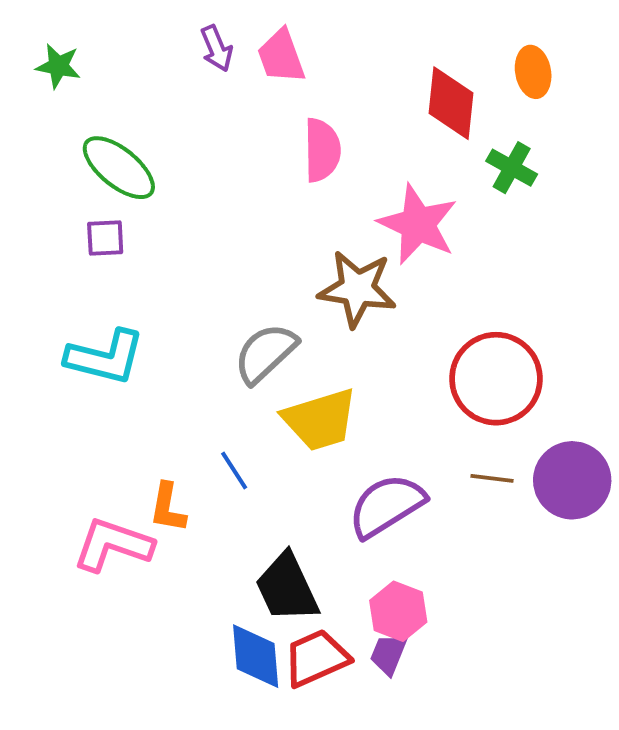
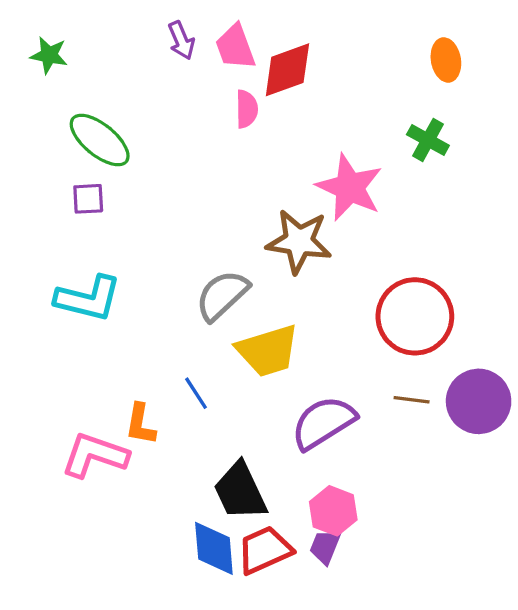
red diamond: (451, 103) -> (287, 70), moved, turned 64
pink semicircle: (322, 150) -> (247, 109), moved, size x0.7

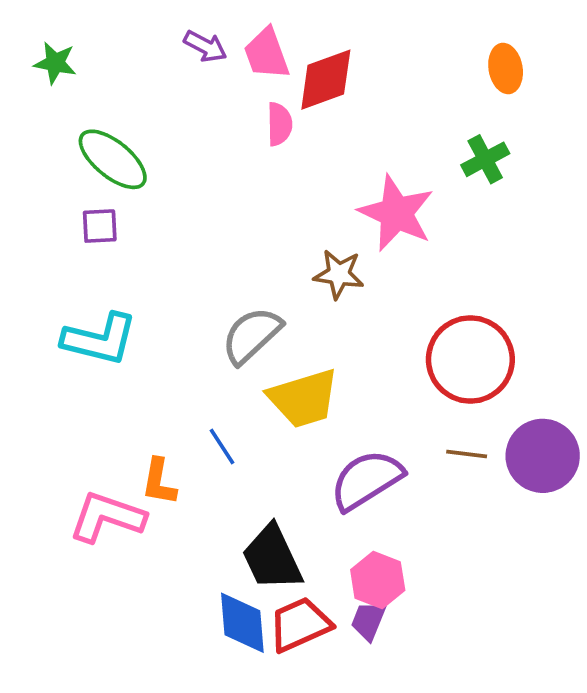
purple arrow: (181, 40) -> (205, 46), turned -39
green cross: (428, 140) -> (485, 159), turned 33
brown star: (299, 241) -> (339, 274), size x0.7

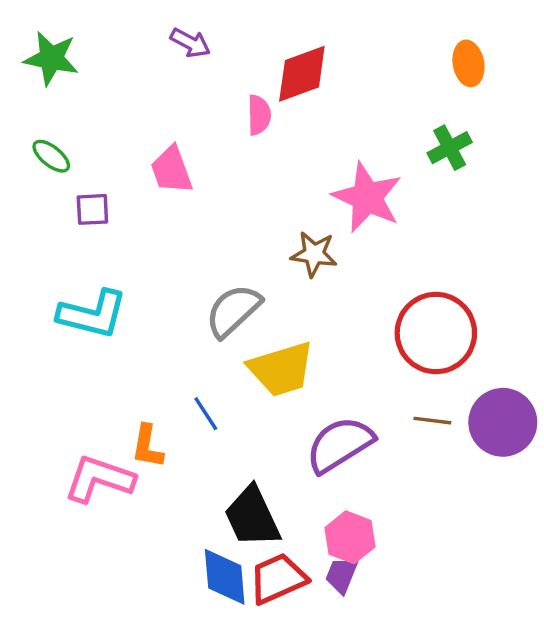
pink trapezoid: (266, 54) -> (171, 170), moved
green star: (55, 63) -> (51, 58), size x1.4
green ellipse: (113, 159) -> (51, 156), moved, size x0.6

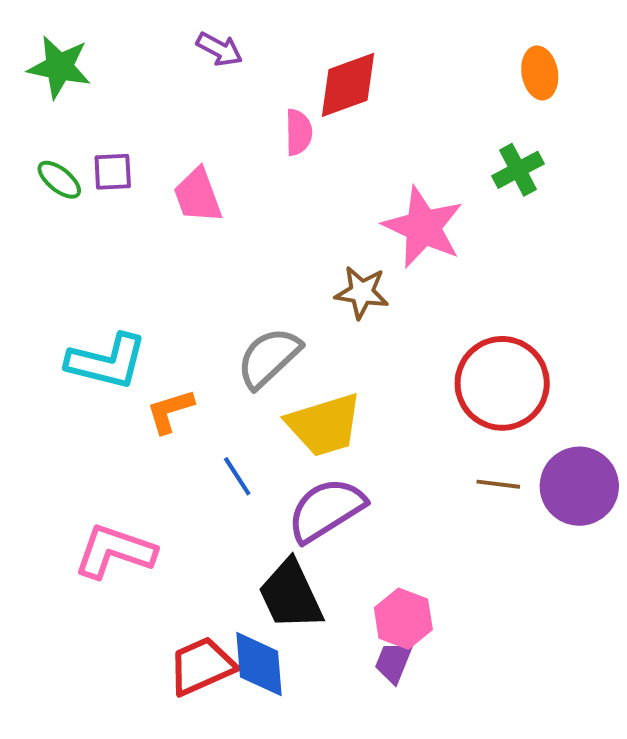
purple square: (92, 209) -> (113, 172), moved
purple semicircle: (340, 445) -> (326, 510), moved
orange L-shape: (147, 446) -> (170, 411), moved, turned 63
red trapezoid: (278, 579) -> (202, 666), moved

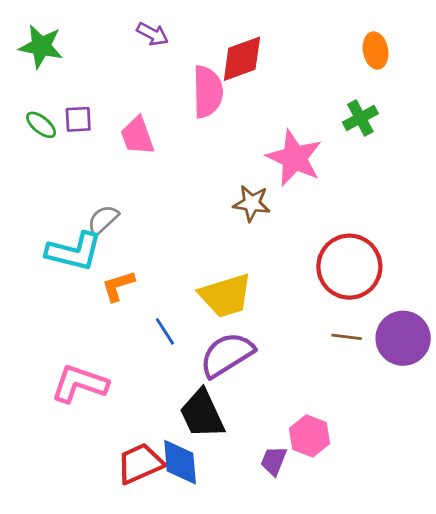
pink semicircle: (299, 132) -> (208, 92), size x1.6
gray semicircle: (269, 358) -> (103, 220), moved, size x0.7
pink hexagon: (403, 619) -> (309, 436), moved

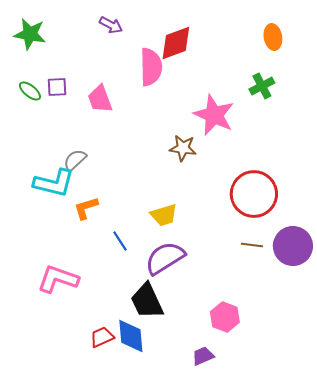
yellow trapezoid: (225, 296) -> (164, 215), size x0.7
purple trapezoid: (274, 461) -> (203, 356), moved, turned 45
red trapezoid: (140, 463) -> (102, 337), size x0.7

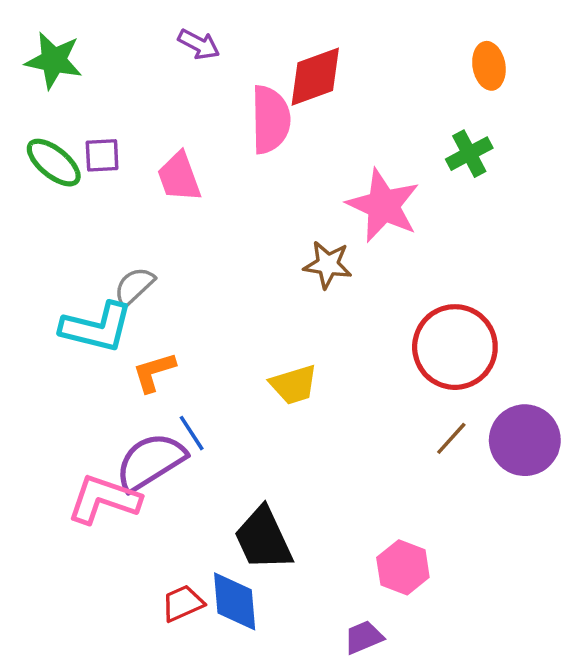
green ellipse: (30, 91) -> (54, 163), size x1.4
blue line: (120, 241) -> (192, 433), moved
brown line: (252, 245) -> (451, 438), turned -55
purple semicircle: (165, 258) -> (150, 462), moved

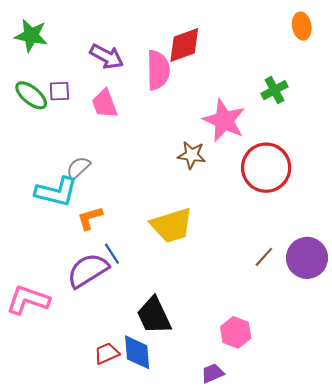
purple arrow: (199, 44) -> (107, 56), moved, size x1.4
orange ellipse: (489, 66) -> (302, 26), moved
red circle: (455, 347) -> (266, 168), moved
yellow trapezoid: (294, 385) -> (172, 225), size x1.5
pink L-shape: (104, 499) -> (28, 300), moved

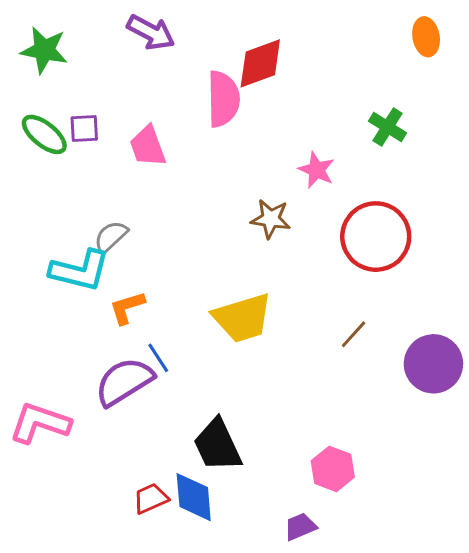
purple arrow: (107, 56) -> (151, 32), moved
green cross: (274, 90) -> (388, 127), turned -30
pink star: (224, 120) -> (317, 170), size x0.6
brown line: (264, 257) -> (354, 334), moved

